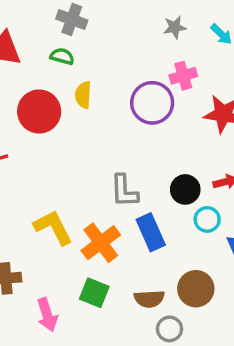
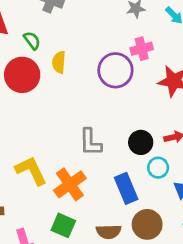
green semicircle: (62, 56) -> (32, 41), moved, turned 36
blue rectangle: (151, 232) -> (126, 188), moved

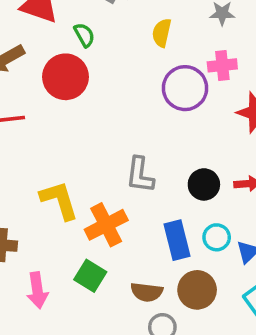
yellow semicircle: (59, 62) -> (162, 33), moved
cyan circle: (158, 168) -> (217, 237), moved

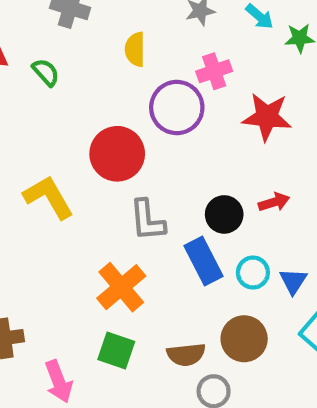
red circle: (65, 77) -> (117, 154), moved
yellow L-shape: (59, 200) -> (49, 197), moved
blue rectangle: (177, 240) -> (204, 261), moved

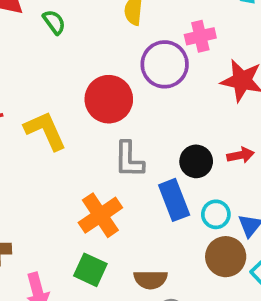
brown circle: (244, 339) -> (226, 257), moved

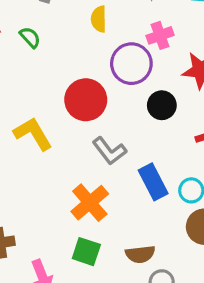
gray L-shape: (129, 160) -> (109, 151), turned -32
black circle: (196, 161) -> (162, 105), moved

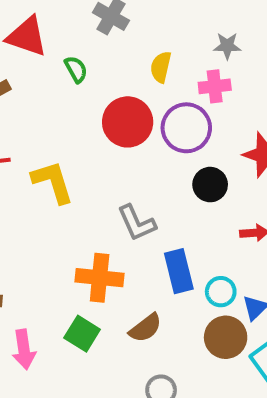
pink cross: (160, 35) -> (215, 86), moved
red circle: (86, 100) -> (128, 122), moved
orange cross: (90, 203) -> (100, 278), turned 33
brown semicircle: (140, 254) -> (145, 328), moved, turned -44

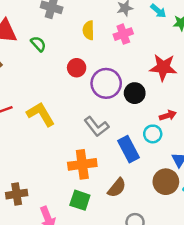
red circle: (128, 122) -> (77, 68), size x0.6
purple circle: (186, 128) -> (106, 83), moved
cyan circle: (221, 292) -> (153, 134), moved

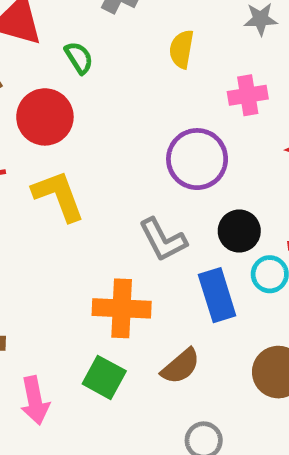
pink cross: (123, 34) -> (248, 95), moved
red circle: (77, 68) -> (45, 117), moved, size x1.5
black circle: (135, 93) -> (239, 231), moved

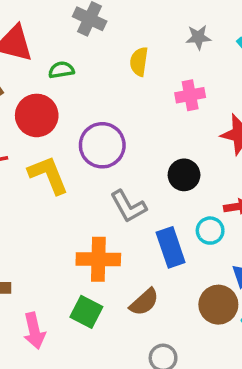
green semicircle: (79, 58) -> (61, 70), turned -65
purple circle: (197, 159) -> (102, 145), moved
black circle: (239, 231) -> (184, 175), moved

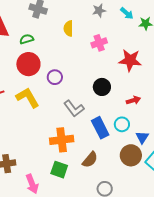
red circle: (37, 115) -> (28, 64), moved
purple circle: (102, 145) -> (55, 77), size x0.6
cyan circle: (210, 231) -> (122, 124), moved

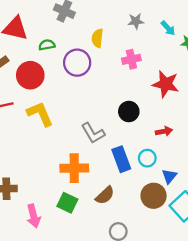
red circle: (28, 64) -> (30, 75), moved
purple circle: (55, 77) -> (77, 63), moved, size x1.5

